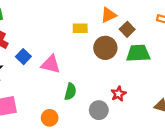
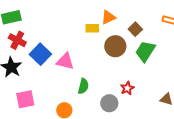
orange triangle: (109, 15) -> (108, 17), moved
green trapezoid: (138, 53) -> (145, 51), turned -55
blue square: (23, 57) -> (40, 54), size x1.5

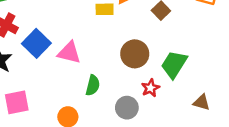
brown circle: (115, 46) -> (135, 54), moved
green trapezoid: (145, 51) -> (174, 64), moved

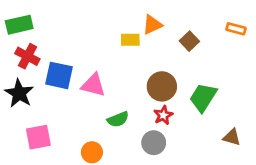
blue square: (36, 43) -> (59, 75), turned -32
green semicircle: (93, 85) -> (118, 119), turned 54
red star: (150, 88) -> (163, 115), moved

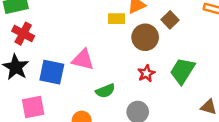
blue square: (59, 75) -> (52, 72), moved
brown circle: (162, 86) -> (145, 37), moved
red star: (163, 115) -> (146, 73), moved

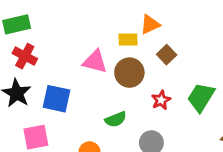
brown square: (170, 20) -> (167, 55), moved
brown circle: (145, 37) -> (129, 73), moved
pink triangle: (83, 60) -> (95, 62), moved

